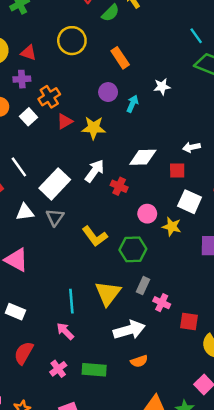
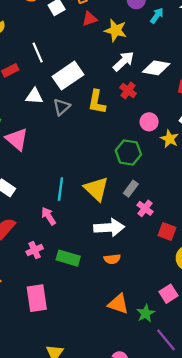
white arrow: (95, 171) -> (124, 61), moved
yellow L-shape: (95, 236) -> (97, 102), moved, turned 35
yellow triangle: (108, 293) -> (96, 189), turned -36

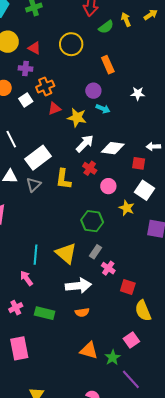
cyan arrow: (157, 16) -> (103, 109), moved, turned 80
pink circle: (149, 122) -> (108, 186), moved

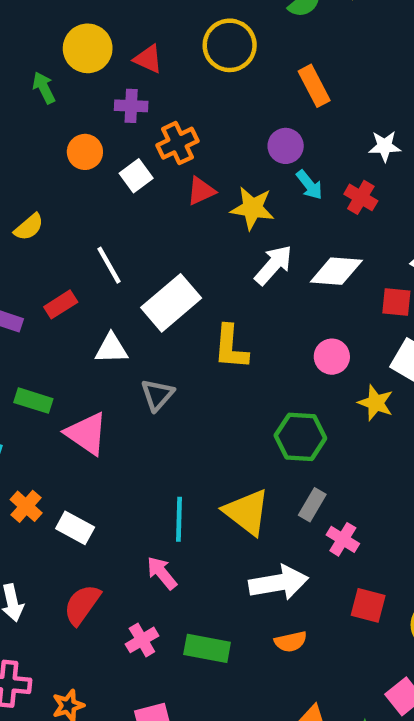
cyan arrow: (103, 109) -> (309, 185), turned 32
red cross: (90, 168) -> (361, 197), moved
gray triangle: (34, 185) -> (157, 395), moved
red square: (128, 287) -> (368, 605), moved

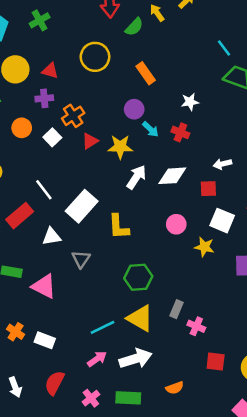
red rectangle: (61, 304) -> (20, 216), size x1.5
green hexagon: (300, 437) -> (138, 277), moved
cyan line: (179, 519) -> (103, 327), turned 70
pink arrow: (162, 573) -> (97, 359), turned 102
white arrow: (279, 583) -> (136, 359), moved

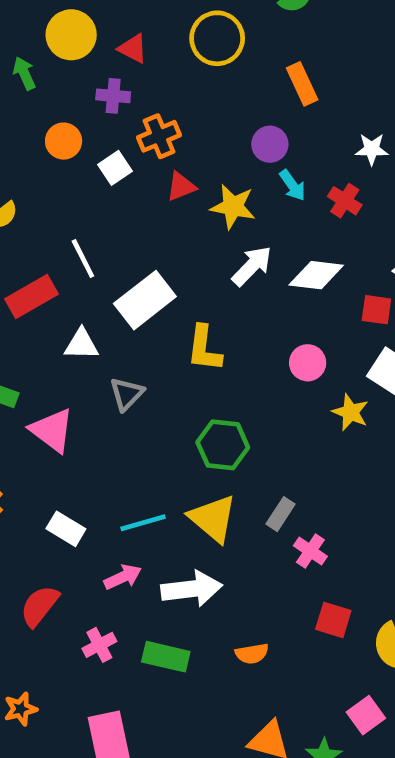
white rectangle: (45, 340) -> (66, 529), moved

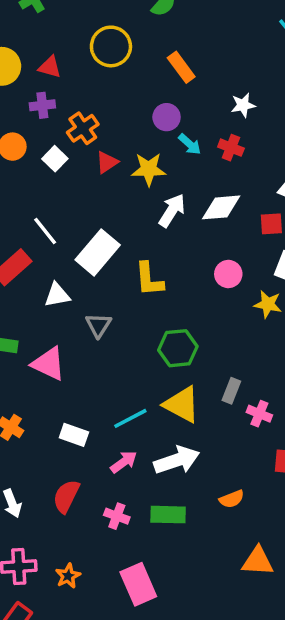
pink cross: (99, 645) -> (117, 516), turned -30

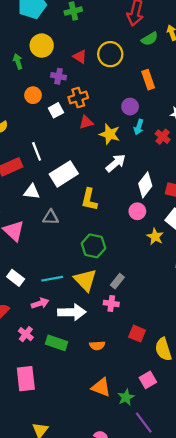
red triangle: (50, 67) -> (80, 57), moved
cyan arrow: (190, 144) -> (139, 127), turned 48
white diamond: (221, 207) -> (145, 185), moved, turned -65
gray triangle: (98, 325) -> (51, 217), turned 42
pink cross: (259, 414) -> (111, 303), moved, turned -32

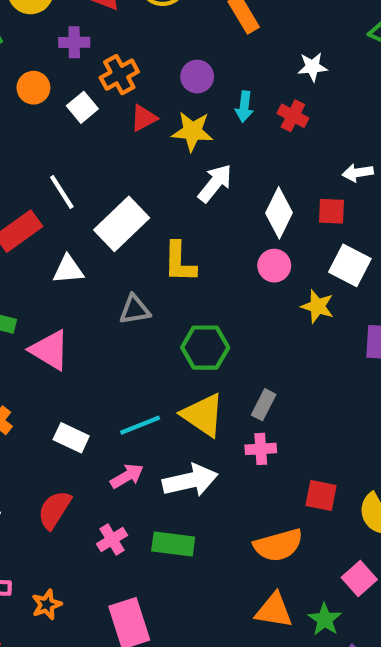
purple circle: (130, 107) -> (197, 77), moved
gray triangle: (51, 217) -> (135, 310), moved
pink cross: (26, 334) -> (112, 540), turned 32
orange semicircle: (97, 346) -> (278, 545), moved, size x1.6

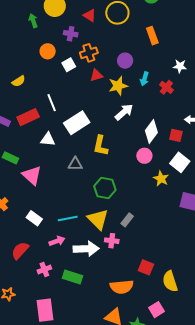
yellow star: (192, 131) -> (118, 86), turned -30
pink cross: (261, 449) -> (112, 241), moved

